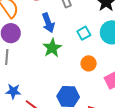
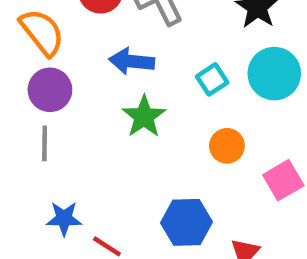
blue arrow: (48, 23) -> (132, 61), turned 120

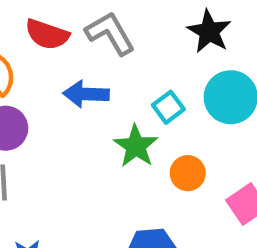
green star: (144, 117) -> (136, 146), moved

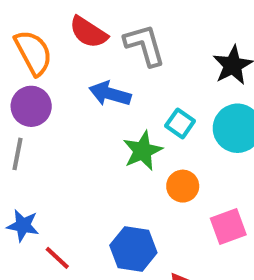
cyan square: (168, 107) -> (180, 123), turned -32

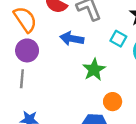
cyan square: (180, 123) -> (118, 39), moved
orange circle: (183, 186) -> (113, 102), moved

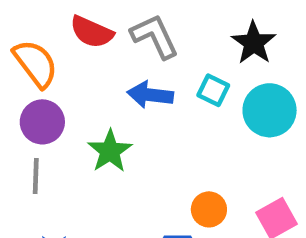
blue arrow: (72, 39) -> (150, 95), moved
green star: (94, 70) -> (110, 151), moved

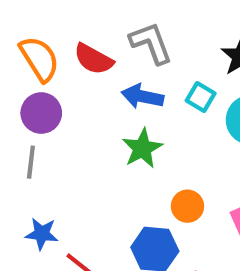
red semicircle: (92, 32) -> (93, 59), moved
green star: (110, 151) -> (142, 148), moved

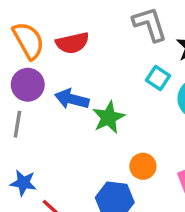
gray L-shape: (151, 43) -> (150, 24), moved
red semicircle: (93, 59) -> (72, 43), turned -44
blue arrow: (142, 96) -> (72, 99), moved

